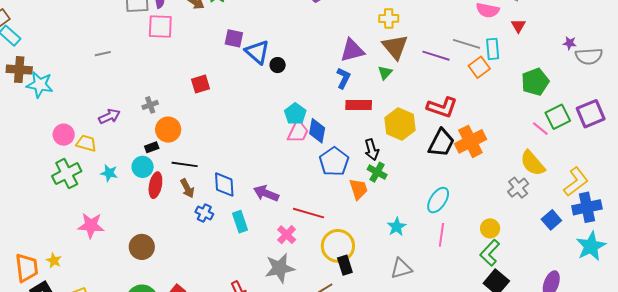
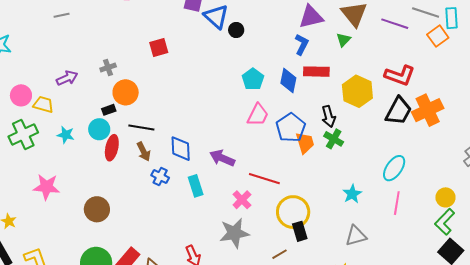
blue diamond: (317, 131) -> (288, 80), moved
pink trapezoid: (298, 132) -> (258, 115), moved
orange trapezoid: (358, 189) -> (305, 143), moved

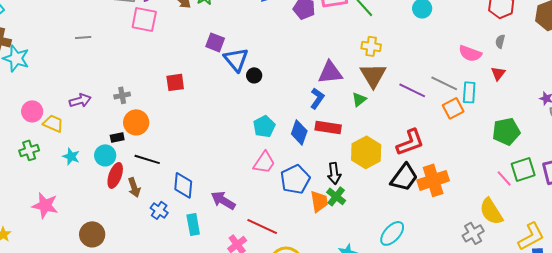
red L-shape: (400, 75) -> (410, 142), turned -48
green cross: (23, 134) -> (29, 150), size x0.7
orange trapezoid: (305, 143) -> (319, 201), moved
brown arrow: (144, 151) -> (134, 187), moved

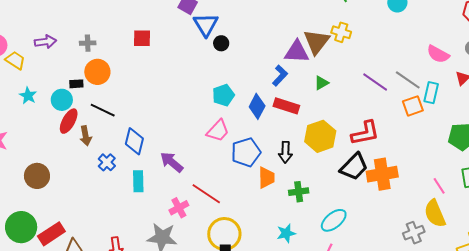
brown triangle: (373, 75) -> (317, 42), moved
pink line: (504, 178) -> (439, 186), moved
green cross: (336, 196) -> (299, 192), moved, turned 36

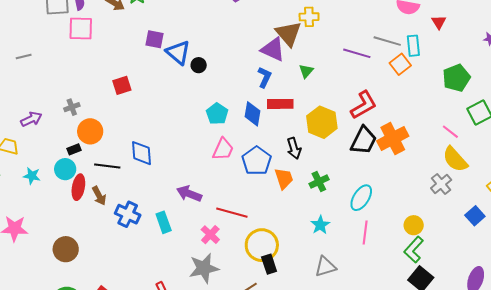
purple triangle: (297, 52) -> (273, 49), turned 40
blue diamond: (134, 141) -> (142, 153), moved
blue cross: (107, 162) -> (128, 214), size x1.4

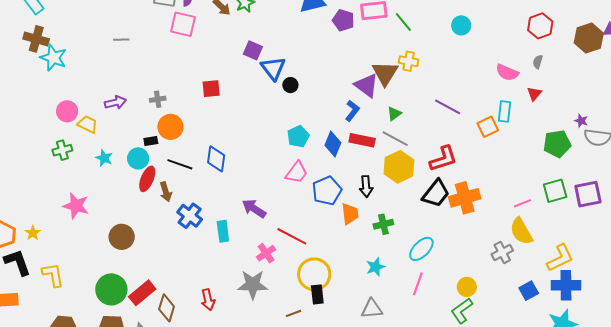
gray line: (387, 41) -> (395, 139), moved
green pentagon: (456, 78) -> (557, 144), moved
pink line: (450, 132) -> (522, 203), turned -72

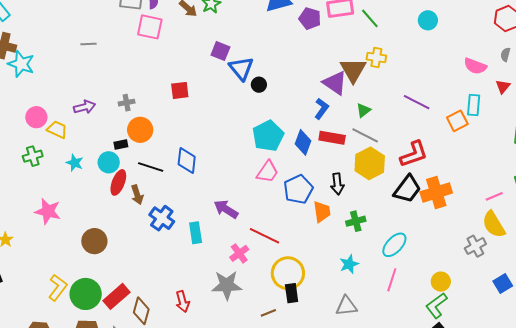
cyan pentagon: (298, 136) -> (268, 136), size x1.4
yellow L-shape: (53, 275) -> (58, 288), moved, turned 48

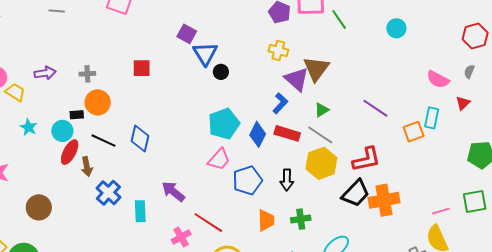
yellow cross: (376, 58) -> (278, 50), moved
orange trapezoid: (322, 212) -> (266, 220), moved

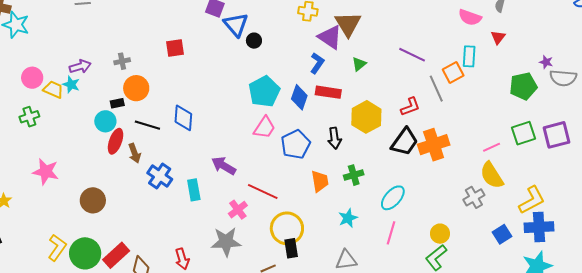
cyan star: (29, 127) -> (71, 84), moved
gray line: (320, 135) -> (436, 89), moved, turned 40
red L-shape: (366, 159) -> (410, 107), size x0.7

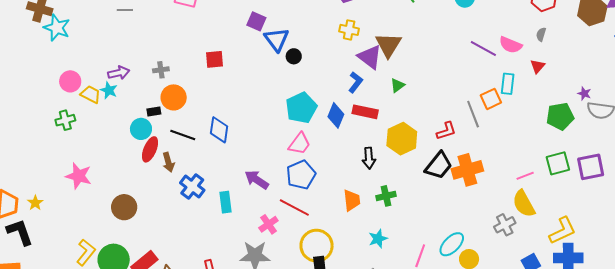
purple line: (412, 55) -> (483, 49), moved
blue pentagon: (296, 144) -> (301, 175), moved
cyan ellipse: (393, 198) -> (452, 244), moved

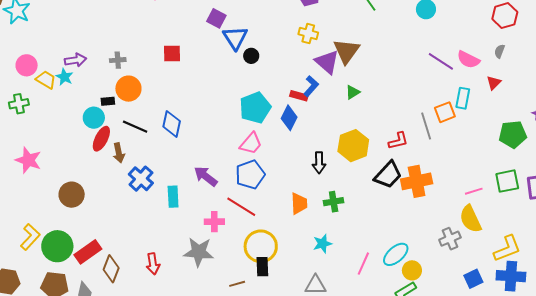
red rectangle: (365, 112) -> (299, 96), moved, size x0.7
pink cross: (268, 224) -> (214, 222), turned 30

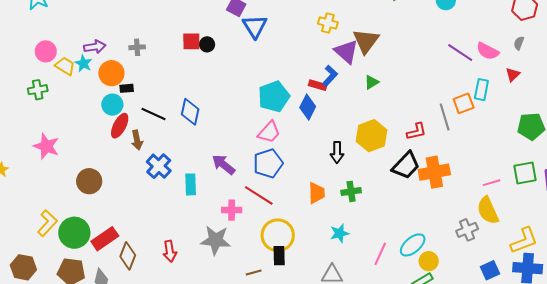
black circle: (251, 56) -> (207, 44), moved
orange circle: (128, 89) -> (111, 73), moved

